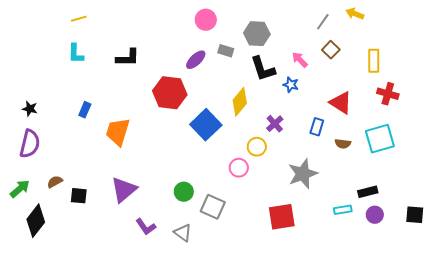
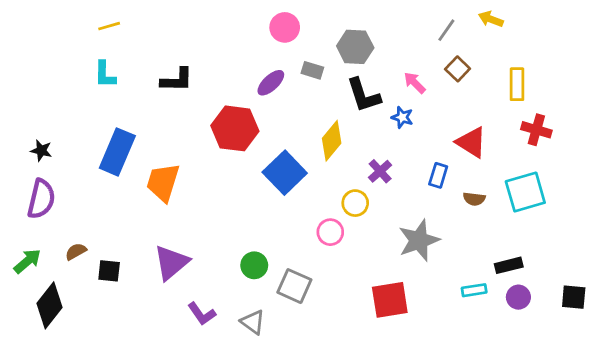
blue rectangle: (85, 110) -> (117, 152), size x2.0

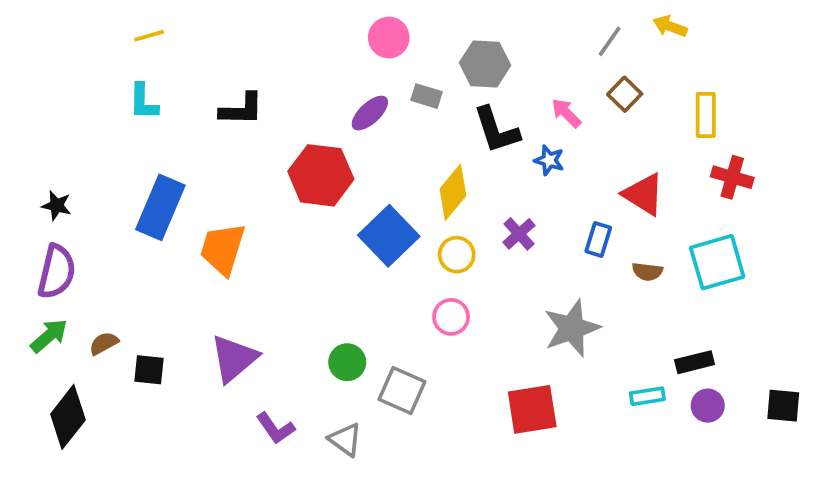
yellow circle: (355, 203) -> (457, 255), moved
green arrow: (27, 261) -> (49, 336), moved

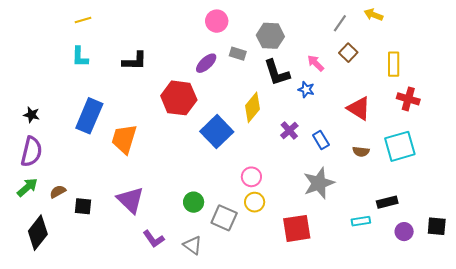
blue rectangle: (598, 240) -> (321, 140), moved, turned -48
yellow circle: (457, 255) -> (255, 202), moved
purple triangle: (234, 358) -> (130, 200), turned -36
purple circle: (708, 406) -> (404, 232), moved

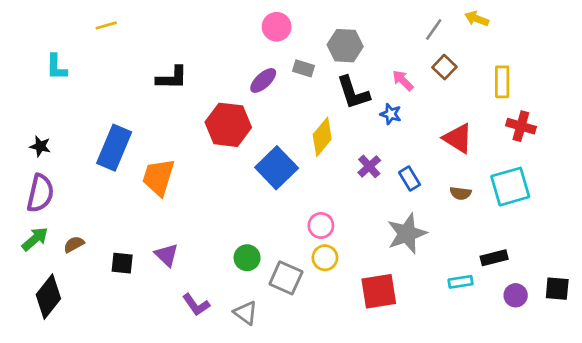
cyan L-shape: (80, 57) -> (56, 67), moved
purple triangle: (130, 200) -> (166, 255), size x0.7
black square: (83, 206) -> (122, 263), moved

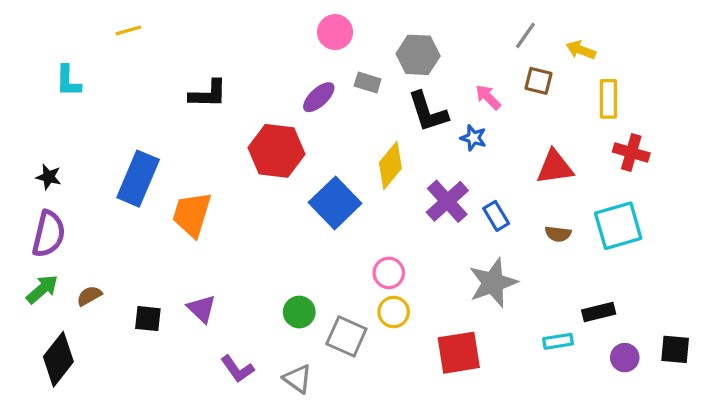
yellow arrow: (477, 19) -> (581, 50), moved
brown square: (444, 67) -> (538, 81), turned -30
red triangle: (458, 138) -> (555, 167), turned -40
purple cross: (369, 166) -> (447, 201), size x1.5

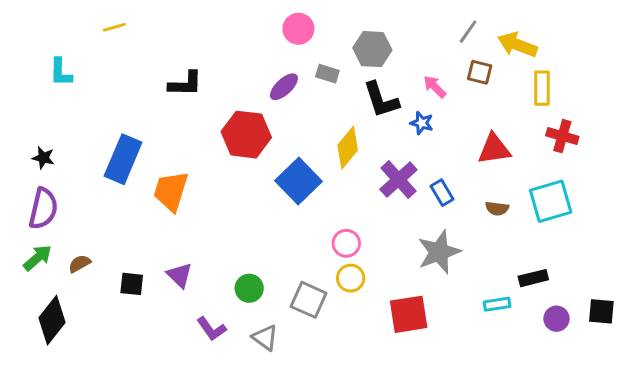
yellow arrow: (581, 50) -> (517, 45), size x1.5
green circle: (299, 312) -> (249, 288), moved

